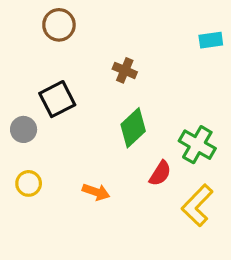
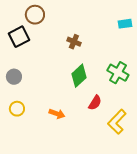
black square: (57, 99) -> (19, 37), moved
green cross: (197, 145) -> (118, 73), moved

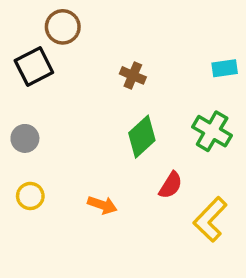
cyan rectangle: (125, 24) -> (225, 68), moved

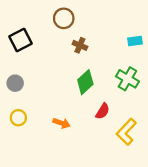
brown circle: (63, 27) -> (64, 18), moved

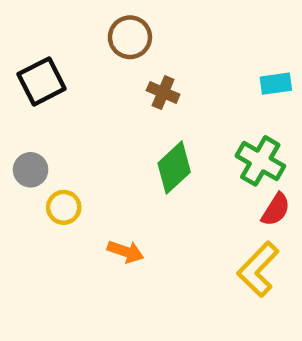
red semicircle: (103, 111) -> (276, 210), moved
yellow circle: (18, 118) -> (64, 207), moved

